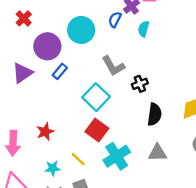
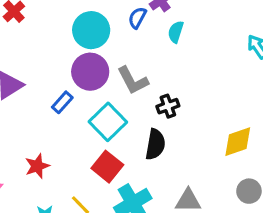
purple circle: (47, 46) -> (90, 72), moved
blue rectangle: (60, 71) -> (62, 102), moved
black semicircle: (154, 114) -> (155, 144), moved

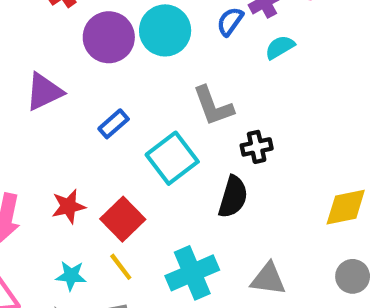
cyan semicircle: (176, 32) -> (280, 47), turned 35
purple circle: (90, 72) -> (109, 37), moved
red square: (107, 167) -> (123, 219), moved

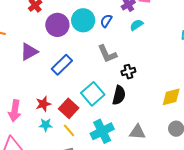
blue semicircle: (230, 21) -> (106, 21), moved
blue rectangle: (114, 124) -> (62, 65), size x1.5
cyan square: (172, 158) -> (93, 94), moved
cyan star: (71, 276) -> (46, 125), moved

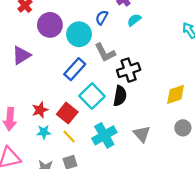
cyan circle: (83, 20) -> (79, 34), moved
blue rectangle: (62, 65) -> (75, 69), moved
black cross: (128, 72) -> (129, 70), size x1.5
gray triangle: (137, 132) -> (142, 134), turned 48

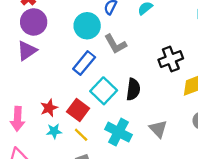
purple circle: (50, 25) -> (34, 22), moved
black cross: (129, 70) -> (171, 59), moved
cyan cross: (104, 135) -> (118, 132), turned -30

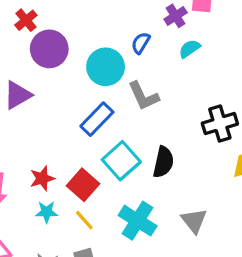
purple circle: (34, 22) -> (49, 49), moved

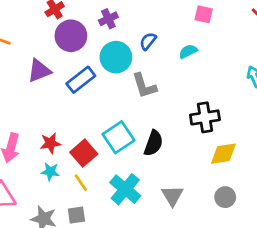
purple cross: (176, 16) -> (108, 19), moved
blue rectangle: (97, 119) -> (81, 80), moved

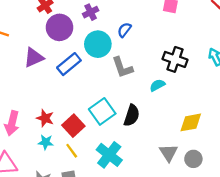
cyan semicircle: (188, 51) -> (157, 85), moved
black cross: (205, 117) -> (175, 59), moved, turned 30
red star: (50, 143) -> (45, 118), turned 30
gray triangle: (172, 196) -> (168, 153), moved

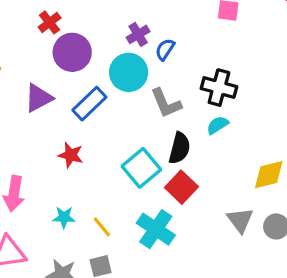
purple cross: (91, 12) -> (138, 34), moved
black cross: (175, 59) -> (219, 88), moved
black semicircle: (132, 115) -> (180, 148), moved
red star: (45, 118) -> (71, 155), moved
red square: (73, 126) -> (181, 187), moved

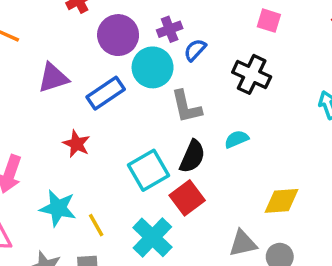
purple circle: (72, 52) -> (118, 35), moved
black cross: (219, 88) -> (252, 74), moved
cyan star: (64, 217) -> (58, 208), size x1.5
gray triangle: (240, 220) -> (243, 243), turned 44

